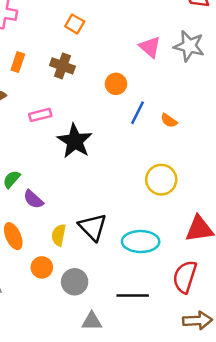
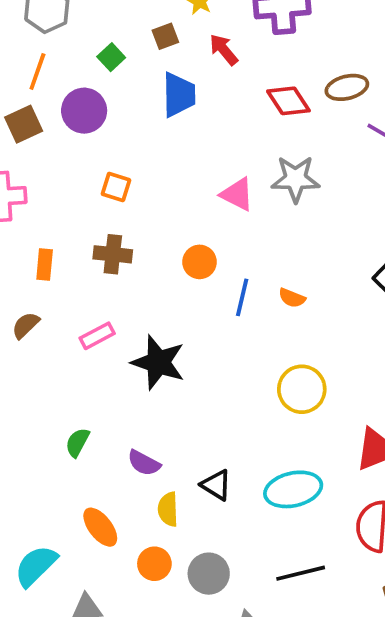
purple semicircle: (33, 199) -> (144, 463), moved
black triangle: (93, 227) -> (216, 485), size x0.7

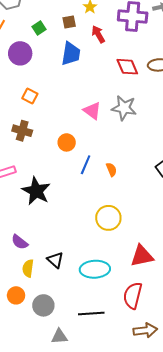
orange semicircle: (292, 298) -> (111, 170), turned -144

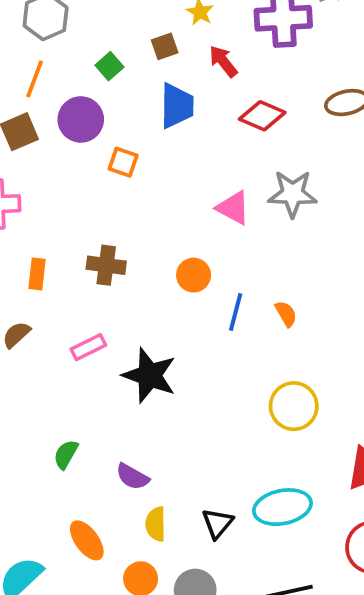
red diamond: (127, 67) -> (262, 116), moved, turned -35
orange square: (30, 96) -> (123, 162), moved
black triangle: (55, 260) -> (217, 523), moved, turned 36

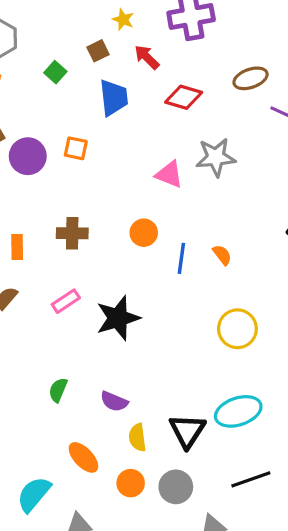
purple circle: (81, 119) -> (28, 156), moved
black star: (149, 375) -> (118, 318), turned -30
black triangle: (217, 523) -> (187, 431), size x1.4

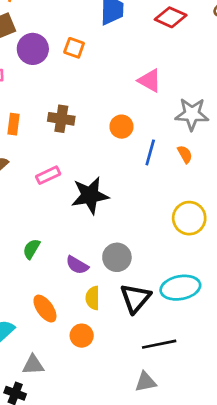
gray star: (216, 157) -> (192, 114), moved
black line: (251, 479) -> (159, 344), moved
gray circle: (176, 487) -> (117, 257), moved

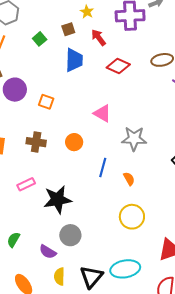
orange square: (74, 48) -> (46, 102), moved
orange circle: (121, 127) -> (74, 142), moved
orange semicircle: (185, 154) -> (129, 179), moved
gray circle: (117, 257) -> (70, 235), moved

